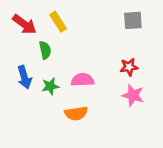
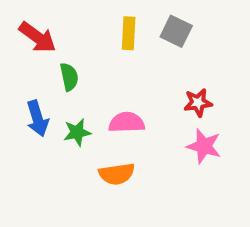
gray square: (133, 20) -> (176, 31), moved, turned 30
yellow rectangle: (58, 22) -> (129, 33), moved, turned 36

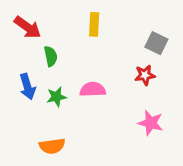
gray square: (176, 31) -> (156, 43), moved
pink star: (204, 146) -> (151, 123), moved
orange semicircle: (117, 174) -> (52, 146), moved

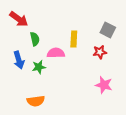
yellow rectangle: (94, 24) -> (74, 39), moved
pink semicircle: (93, 90) -> (56, 53), moved

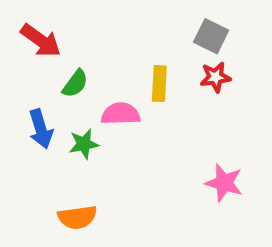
gray square: (108, 30) -> (211, 36), moved
green semicircle: (35, 39) -> (75, 84), turned 48
red star: (100, 52) -> (215, 77), moved

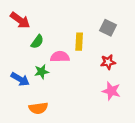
gray square: (211, 36) -> (108, 28), moved
red star: (215, 77) -> (108, 62), moved
blue arrow: (41, 129) -> (20, 79), moved, turned -42

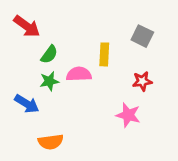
green star: (42, 72) -> (49, 81), moved
pink star: (111, 91) -> (128, 115), moved

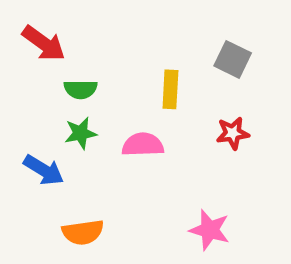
green semicircle: (49, 54) -> (81, 89), turned 54
pink semicircle: (79, 74) -> (143, 145), moved
pink star: (128, 115) -> (210, 230), moved

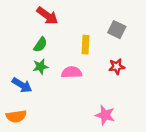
red arrow: (44, 43) -> (47, 16), moved
green semicircle: (81, 89) -> (40, 45), turned -56
orange semicircle: (83, 232) -> (16, 116), moved

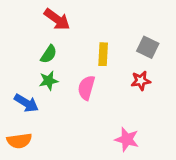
gray square: (117, 30) -> (148, 47), moved
pink semicircle: (72, 72) -> (86, 88), turned -72

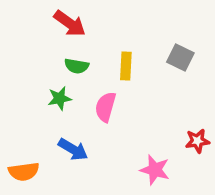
green semicircle: (49, 54) -> (77, 66), moved, turned 66
red star: (141, 81) -> (197, 141), moved
blue arrow: (26, 103) -> (73, 149), moved

